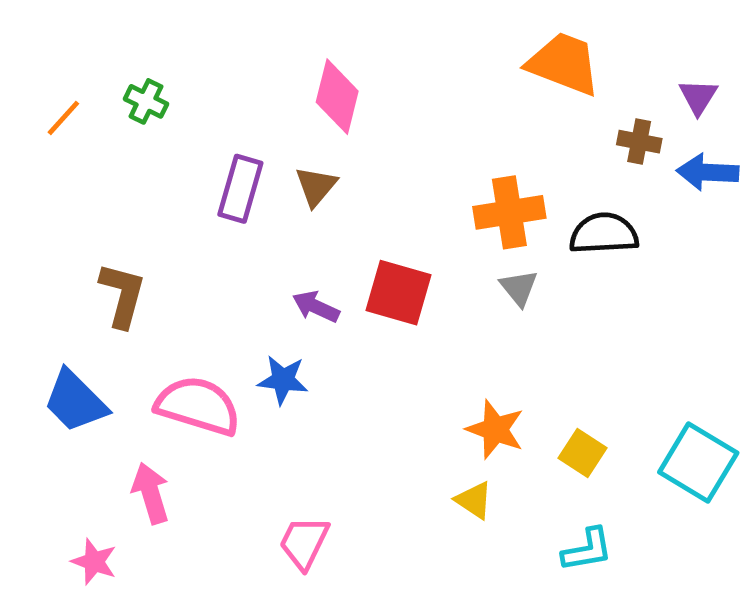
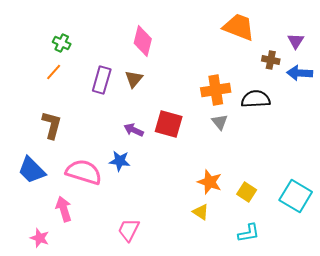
orange line: (63, 118) -> (54, 72), moved

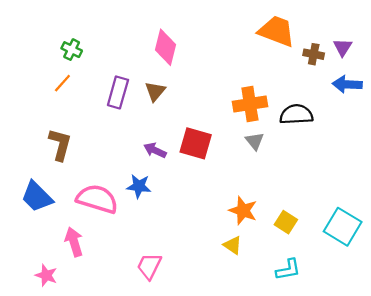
brown cross: (271, 60) -> (314, 54), moved

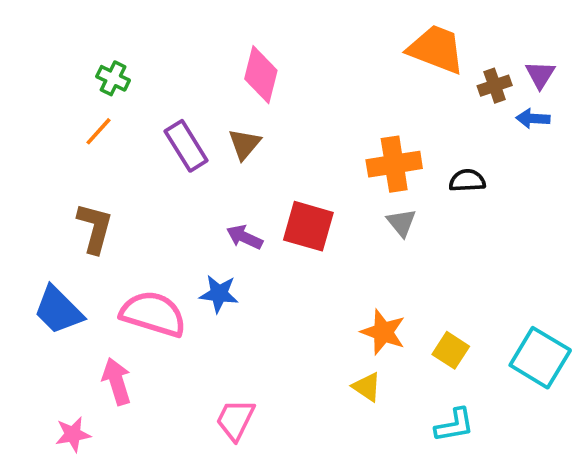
brown cross: (314, 54) -> (495, 86), turned -30
blue arrow: (347, 84) -> (533, 118), moved, size x0.7
purple rectangle: (118, 92) -> (186, 146), turned -48
black semicircle: (296, 114) -> (467, 181), size x0.7
pink star: (46, 275) -> (73, 434), turned -30

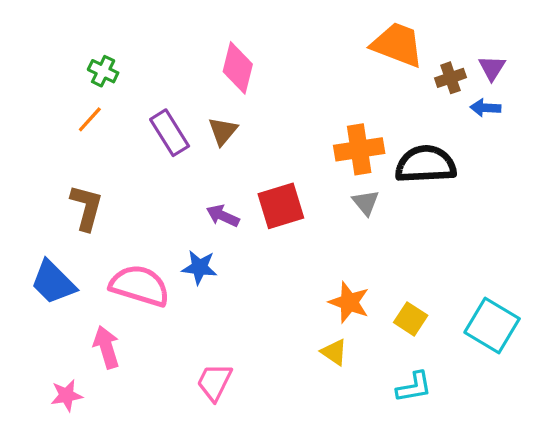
black semicircle: (467, 181) -> (426, 164), size x1.8
red square: (308, 226) -> (281, 206), turned -33

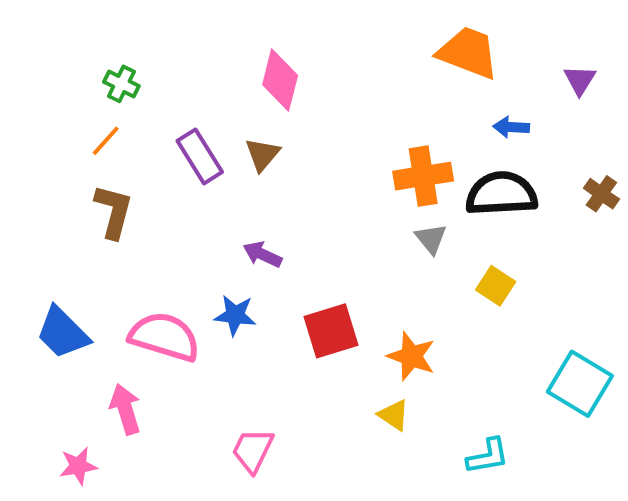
brown cross: (451, 78) -> (601, 194), moved, turned -36
blue arrow: (485, 108) -> (511, 127), moved
red square: (281, 206) -> (331, 331), moved
brown L-shape: (86, 208) -> (114, 211), moved
yellow square: (411, 319) -> (496, 286), moved

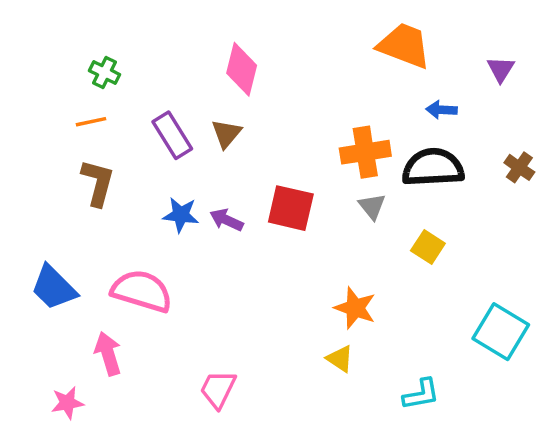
orange line: (106, 141) -> (91, 122), turned 36
blue star: (235, 315) -> (181, 215), moved
red square: (331, 331) -> (291, 208), moved, turned 30

